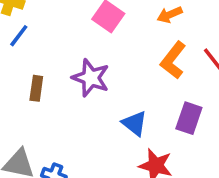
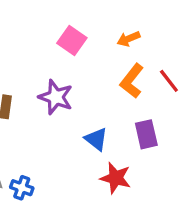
purple rectangle: (189, 118) -> (146, 134), turned -32

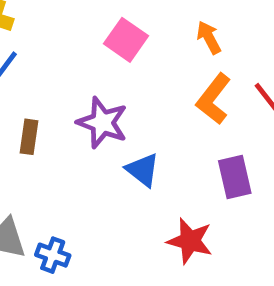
orange arrow: (129, 39) -> (209, 37), turned 85
blue triangle: (96, 139) -> (143, 170), moved

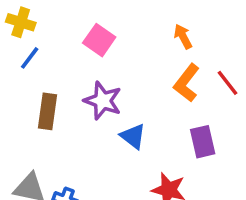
pink square: (126, 40) -> (99, 40), moved
brown rectangle: (29, 137) -> (47, 111), size x1.4

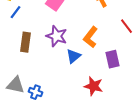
orange L-shape: (187, 83) -> (90, 37), moved
blue triangle: (133, 136) -> (74, 56), turned 42

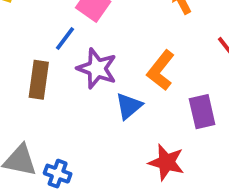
blue line: (16, 12) -> (65, 38), moved

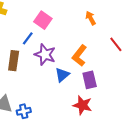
purple rectangle: (202, 112) -> (90, 80), moved
blue cross: (58, 174) -> (24, 111), turned -32

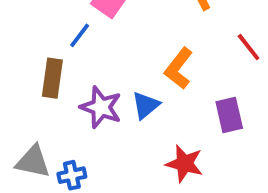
purple star: (45, 55) -> (101, 107), moved
purple rectangle: (90, 80) -> (229, 115), moved

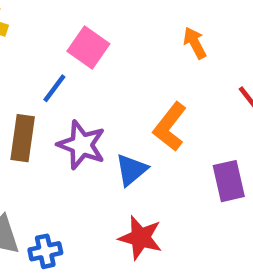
purple star: (101, 107) -> (82, 145), moved
red star: (184, 164) -> (140, 238), moved

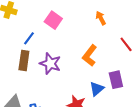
blue line: (54, 88) -> (29, 38), moved
blue triangle: (131, 170) -> (97, 89), moved

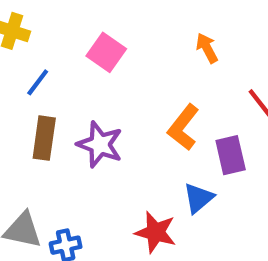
blue line: (29, 38) -> (38, 82), moved
purple rectangle: (116, 80) -> (231, 155), moved

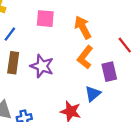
orange arrow: (207, 48) -> (83, 27), moved, size x1.5
pink square: (106, 52) -> (45, 19), turned -30

